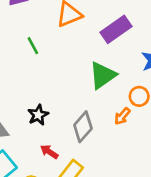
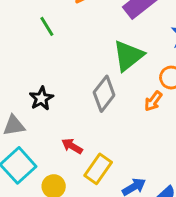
black star: (38, 115) -> (41, 98), moved
gray diamond: (83, 127) -> (104, 94), moved

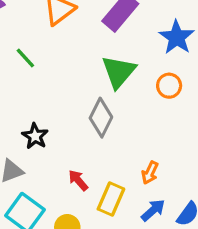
orange arrow: (153, 101) -> (150, 173), moved
red arrow: (72, 146) -> (78, 180), turned 30

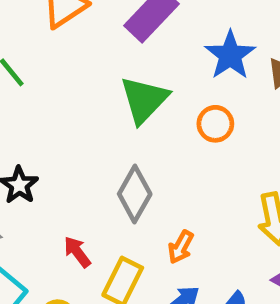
gray diamond: (101, 118) -> (135, 194), moved

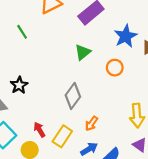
green triangle: (144, 100) -> (83, 52), size x0.7
red arrow: (77, 252) -> (39, 130), moved

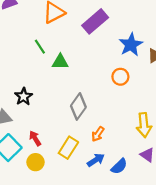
green line: (22, 32) -> (40, 47), moved
green triangle: (83, 52) -> (60, 62), moved, turned 42
red arrow: (39, 130) -> (35, 138), moved

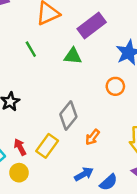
green triangle: (60, 62) -> (73, 56), moved
orange arrow: (98, 134) -> (92, 137), moved
yellow rectangle: (68, 148) -> (47, 146), moved

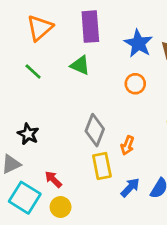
purple rectangle: (92, 25) -> (90, 27), turned -40
green triangle: (73, 56) -> (80, 65), turned 36
yellow rectangle: (47, 146) -> (102, 166), moved, turned -30

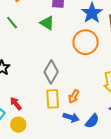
orange circle: (135, 84) -> (86, 42), size x1.6
orange arrow: (127, 145) -> (74, 96), moved
blue arrow: (130, 187) -> (71, 117), turned 56

